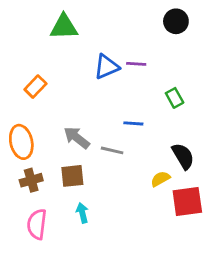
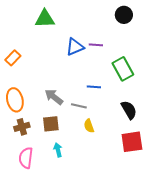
orange rectangle: (35, 87) -> (13, 58), moved
green rectangle: (175, 98) -> (123, 69), size x1.6
yellow semicircle: (160, 179) -> (89, 126), moved, turned -80

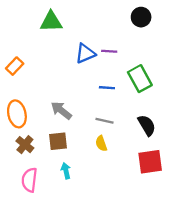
blue line: (94, 87) -> (107, 88), moved
gray line: (79, 106) -> (105, 121), moved
brown cross: (22, 127) -> (25, 145), turned -35

